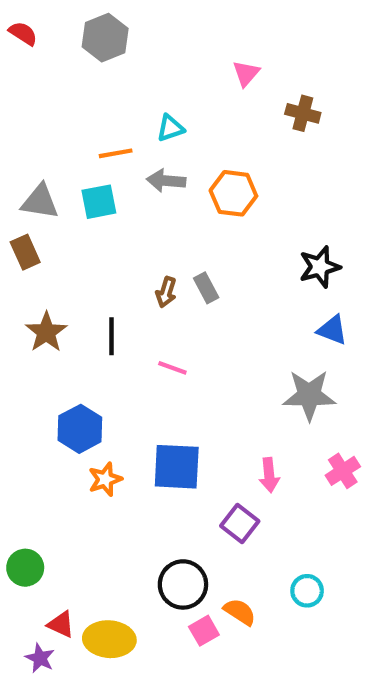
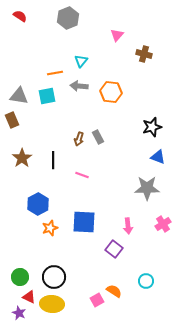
red semicircle: (23, 33) -> (20, 16), moved
gray hexagon: (105, 38) -> (68, 18), moved
cyan triangle: (170, 128) -> (81, 61), turned -32
green circle: (25, 568) -> (20, 277), moved
black circle: (183, 584) -> (54, 277), moved

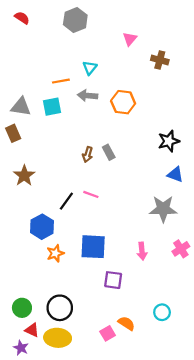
black line: (53, 160) -> (66, 201), moved, turned 36
purple square: (114, 249) -> (113, 280), moved, turned -30

